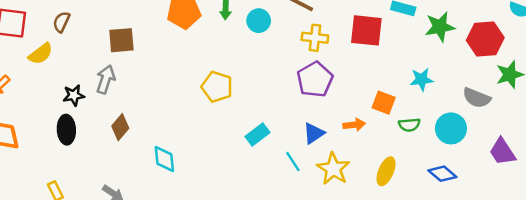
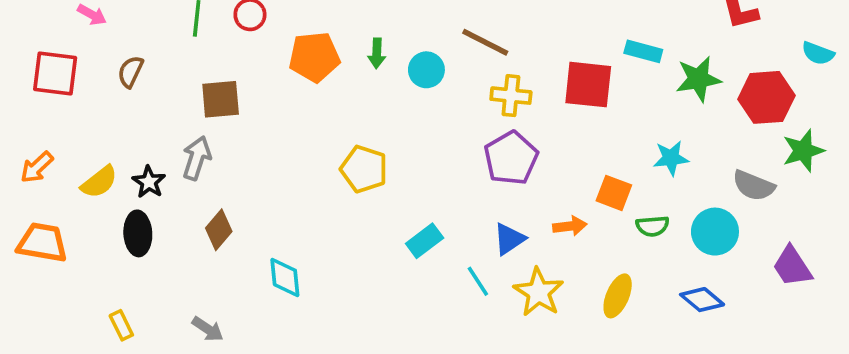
yellow semicircle: (41, 54) -> (99, 182), moved
black star: (74, 95) -> (149, 182), turned -30

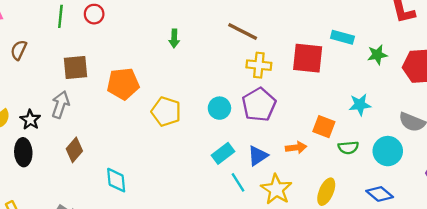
orange pentagon: (314, 57) -> (123, 84), moved
cyan circle: (426, 70) -> (219, 108), moved
green star: (698, 79) -> (377, 55), size x0.7
cyan rectangle: (425, 241) -> (223, 153), moved

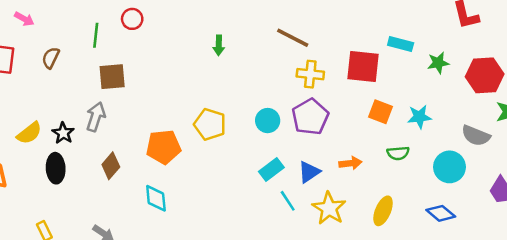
green line: (60, 16) -> (96, 35), moved
orange pentagon: (123, 84) -> (164, 147), moved
orange square: (324, 127) -> (381, 112), moved
green semicircle: (348, 148) -> (398, 153), moved

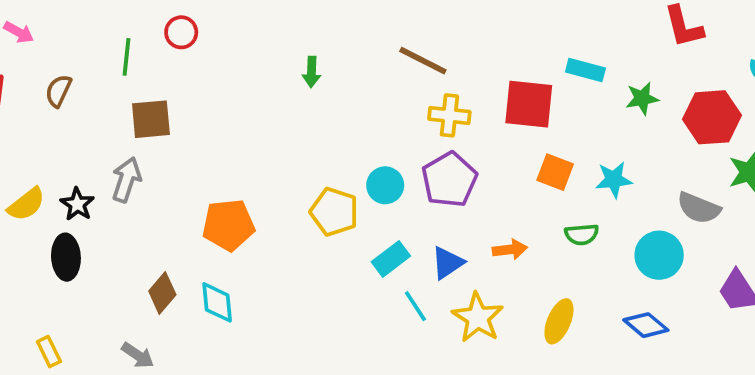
yellow pentagon: (210, 124) -> (334, 212), moved
brown diamond: (111, 166) -> (162, 293), moved

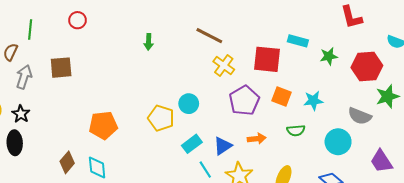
green line: (126, 57) -> (30, 29), moved
yellow cross: (449, 115) -> (224, 66), turned 30
gray arrow: (126, 180) -> (24, 77), moved
purple pentagon: (449, 180) -> (244, 101), moved

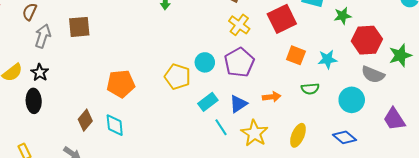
red square: (267, 59) -> (282, 19), turned -32
red hexagon: (367, 67) -> (367, 40), moved
purple pentagon: (244, 101) -> (239, 62), moved

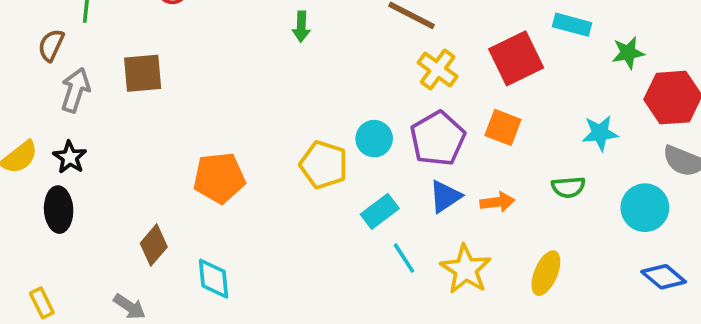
orange square: (296, 55) -> (503, 127), moved
blue triangle: (238, 104) -> (445, 196), moved
cyan diamond: (115, 125) -> (214, 279), moved
blue diamond: (345, 137) -> (664, 277), moved

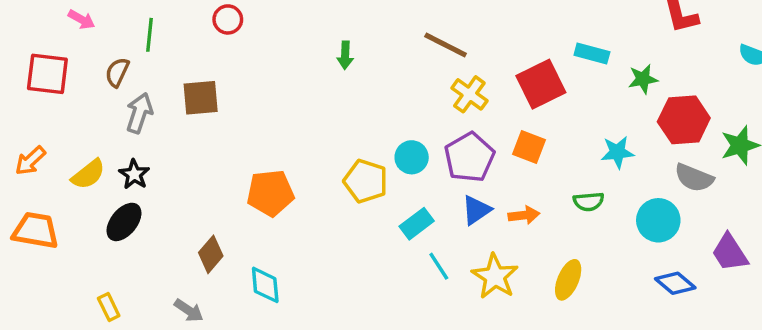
black ellipse: (59, 210) -> (124, 222), turned 42

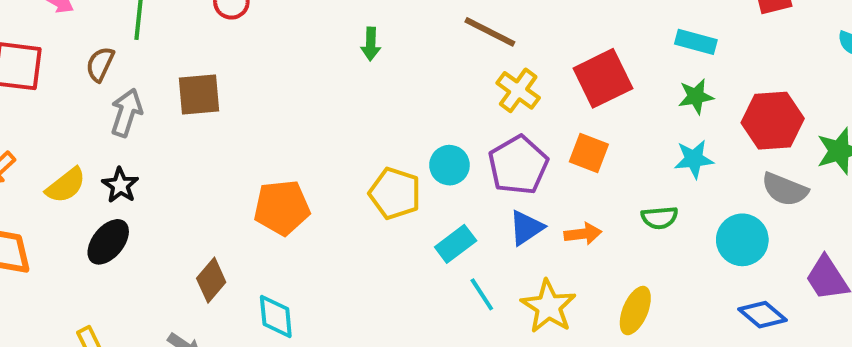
cyan rectangle: (592, 53) -> (696, 42), moved
green star: (643, 79) -> (696, 96), moved

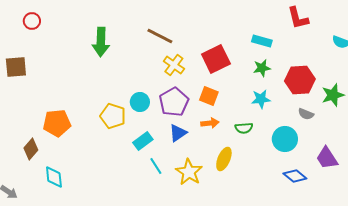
green arrow: (371, 44) -> (101, 42), size x1.8
gray semicircle: (785, 189) -> (306, 114), size x0.7
orange arrow: (583, 234) -> (210, 123), moved
brown diamond: (211, 280) -> (31, 149), moved
yellow ellipse: (635, 311) -> (224, 159), moved

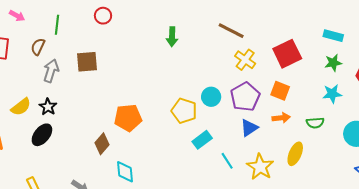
green arrow: (101, 42) -> (172, 37), size x0.7
cyan rectangle: (143, 141) -> (202, 140), moved

